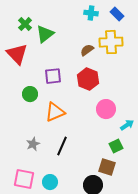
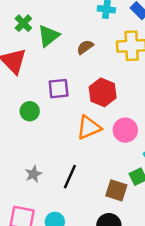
brown semicircle: (87, 50) -> (85, 47), moved
orange triangle: (55, 112) -> (89, 128), moved
brown square: (107, 167) -> (116, 190), moved

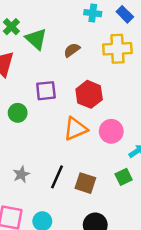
green triangle: (49, 36) -> (36, 39), turned -40
brown square: (116, 190) -> (85, 183), moved

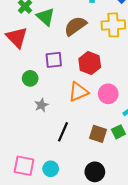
brown semicircle: (72, 50) -> (75, 26), size x1.6
gray star: (21, 174) -> (41, 105), moved
brown square: (85, 183) -> (98, 134), moved

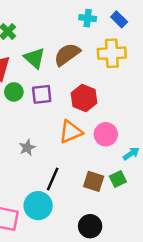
green triangle: (46, 17) -> (34, 58), moved
green circle: (30, 78) -> (14, 92), moved
cyan circle: (51, 169) -> (38, 206), moved, size x1.5

